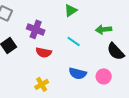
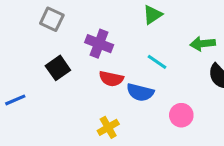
blue semicircle: (78, 73) -> (140, 92), moved
pink circle: (104, 76) -> (181, 115), moved

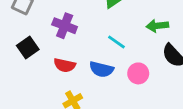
red semicircle: (111, 79) -> (65, 65), moved
pink circle: (181, 115) -> (138, 73), moved

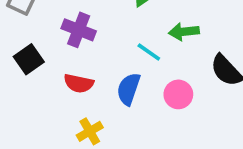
green arrow: (157, 26) -> (184, 32), moved
blue semicircle: (101, 69) -> (129, 89), turned 95

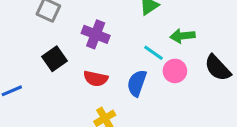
pink circle: (178, 94) -> (175, 71), moved

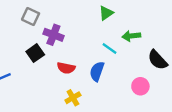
purple cross: (96, 34) -> (53, 35), moved
pink circle: (175, 71) -> (140, 86), moved

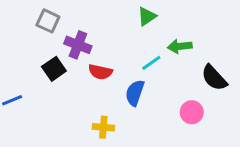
cyan line: (110, 49) -> (151, 63), turned -70
red semicircle: (66, 68) -> (100, 72), moved
yellow cross: (73, 98) -> (103, 127), turned 35

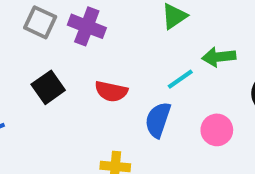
purple cross: (78, 45) -> (87, 26), moved
pink circle: (192, 112) -> (217, 130), moved

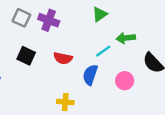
black square: (48, 87) -> (26, 56), turned -30

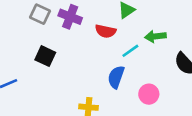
red semicircle: (63, 58) -> (106, 31), moved
pink circle: (125, 81) -> (149, 94), moved

